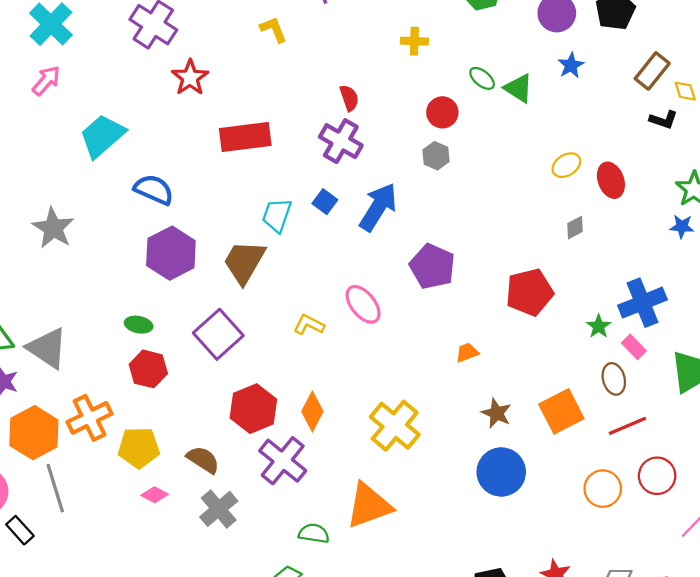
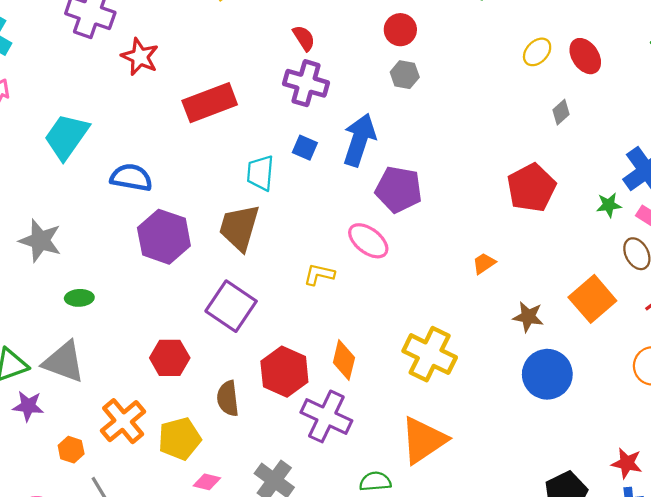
purple pentagon: (432, 266) -> (399, 189), moved
green ellipse: (139, 325) -> (79, 298), moved
green star: (599, 326) -> (609, 205), turned -30
orange hexagon: (34, 433) -> (71, 450), size x0.5
brown semicircle: (203, 460) -> (228, 398), moved, turned -116

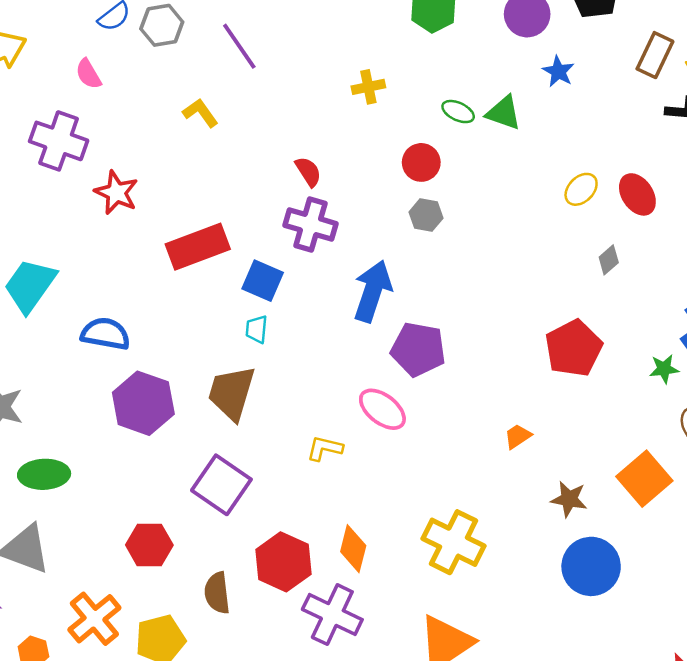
blue square: (305, 148) -> (263, 281), moved, size x1.4
cyan trapezoid: (260, 173) -> (257, 329), size x0.7
green ellipse: (79, 298) -> (44, 474), size x1.5

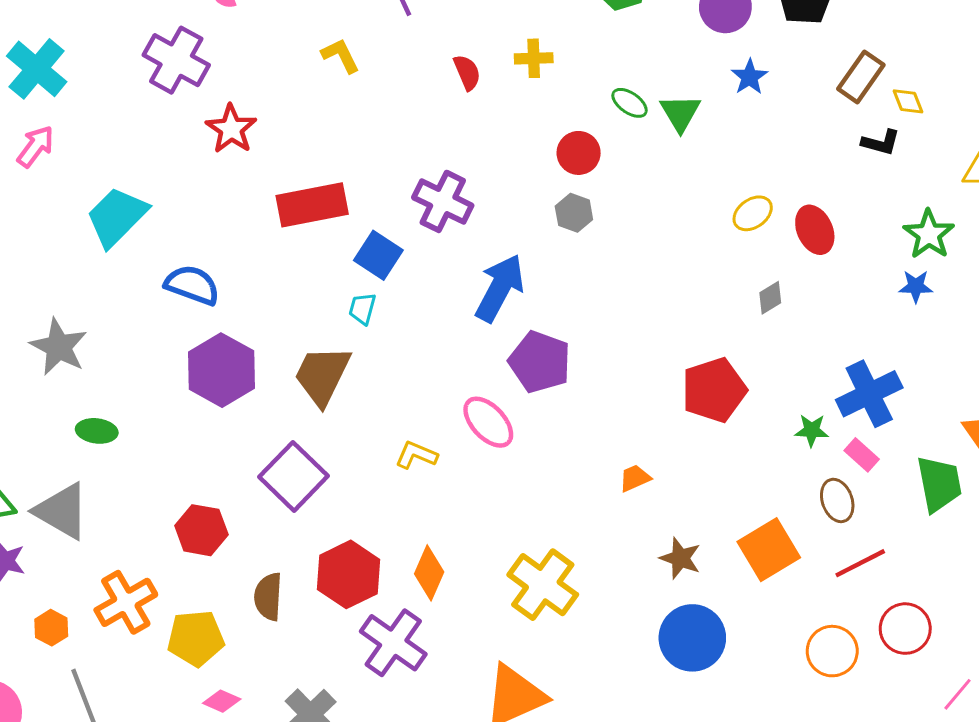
green triangle: (504, 113) -> (680, 113), turned 30
red semicircle: (308, 172) -> (467, 72), moved
green ellipse: (44, 474) -> (97, 431), size x0.7

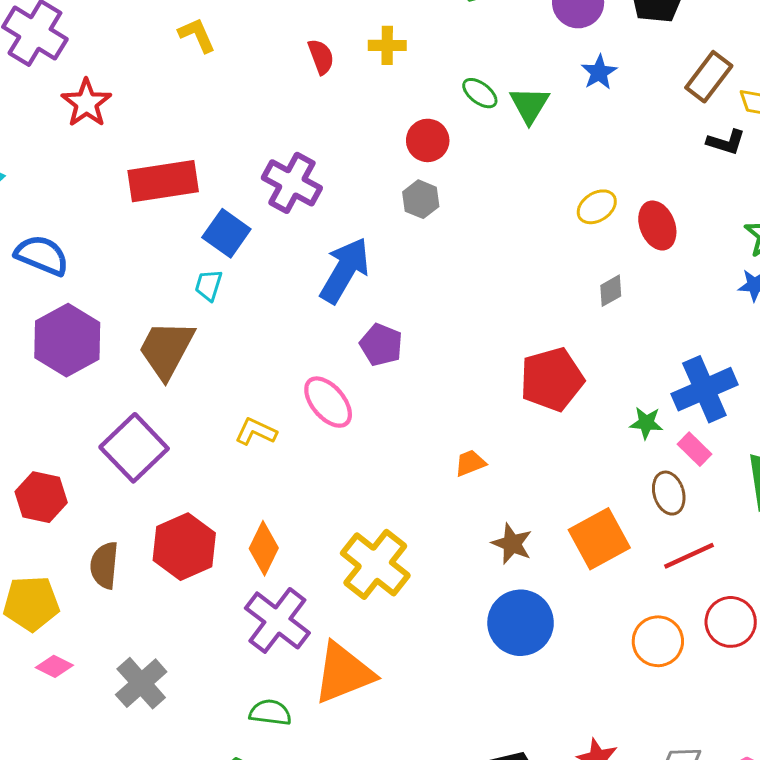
purple pentagon: (540, 362) -> (381, 345), size x0.7
purple cross: (393, 643) -> (277, 620), moved

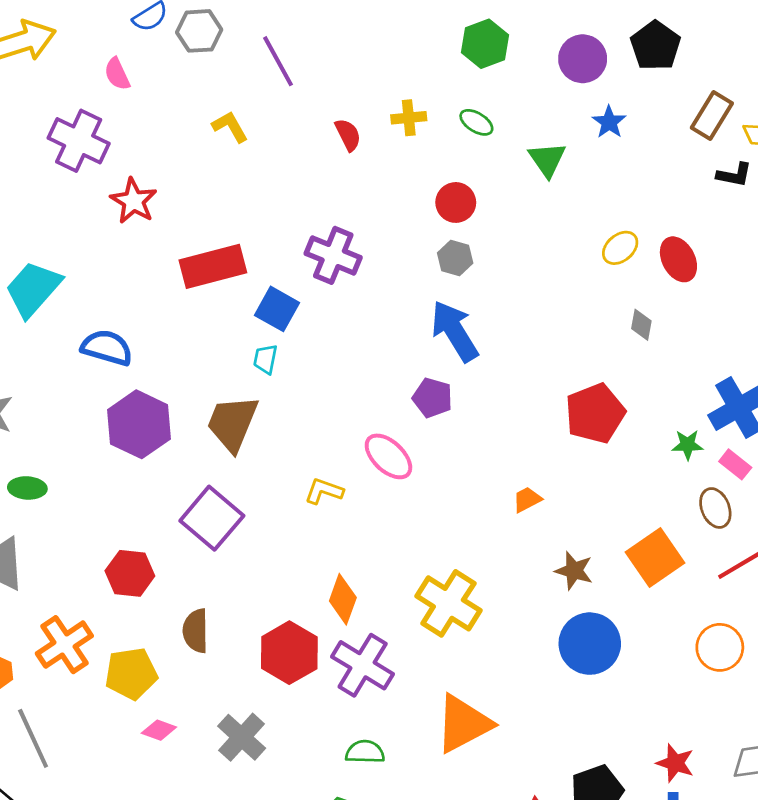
green ellipse: (480, 93) -> (476, 122), moved
blue arrow: (345, 270) -> (455, 331), moved, turned -56
gray diamond: (611, 291) -> (641, 325), turned -44
red hexagon: (184, 547) -> (289, 653), moved
orange triangle: (343, 673) -> (463, 724), moved

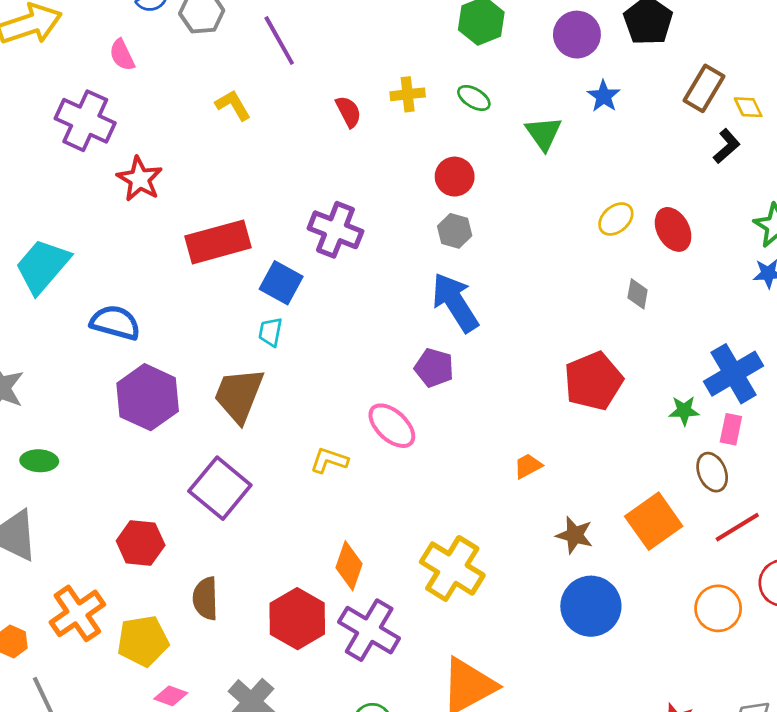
black L-shape: (734, 175) -> (727, 146), turned -52
pink rectangle: (735, 464) -> (731, 429), turned 64

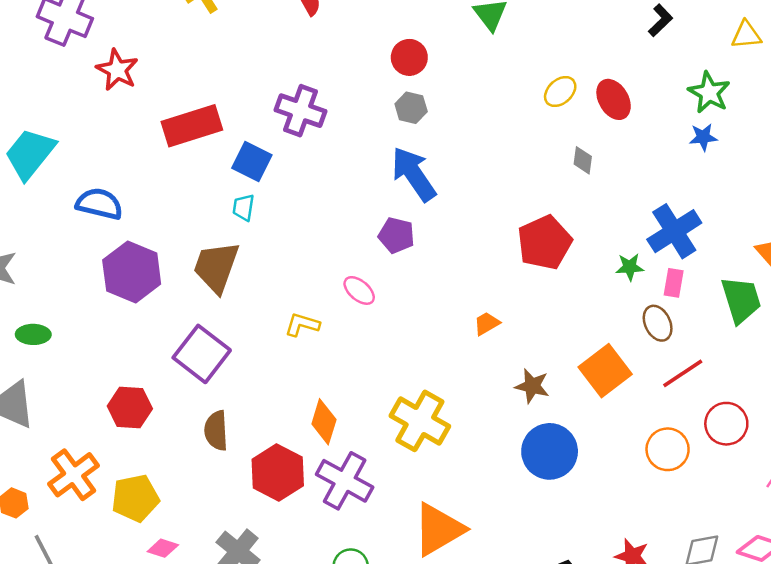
pink ellipse: (392, 426) -> (359, 290), size x0.7
brown semicircle: (205, 598) -> (216, 431), moved

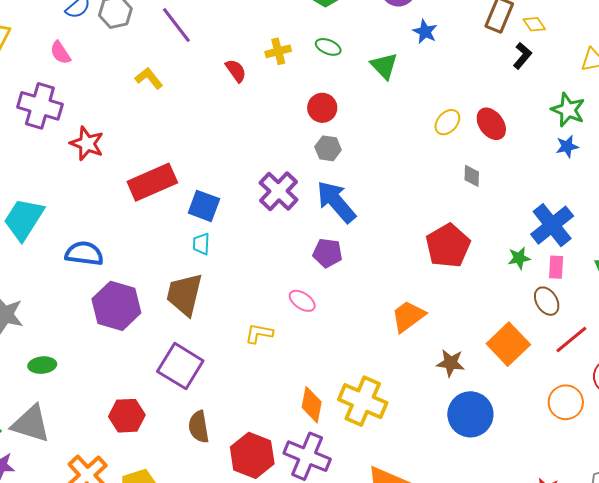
purple cross: (300, 111) -> (279, 191), moved, turned 30
orange trapezoid: (487, 323) -> (408, 316), size x1.6
orange diamond: (324, 422) -> (312, 405), moved

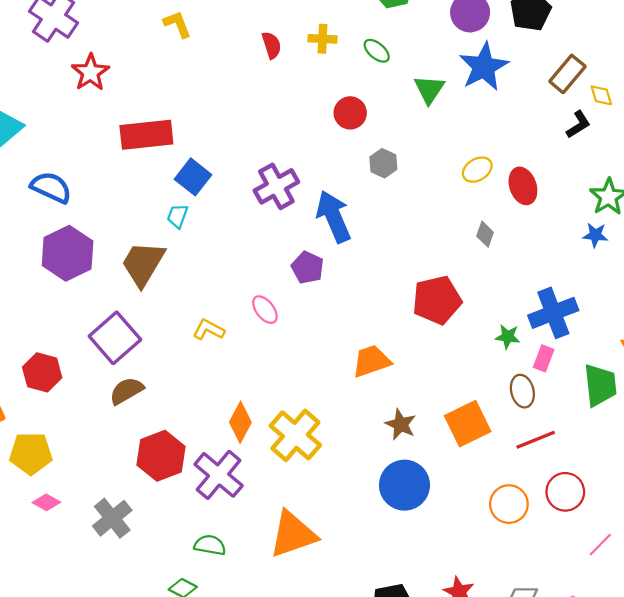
blue star: (425, 32) -> (484, 67), size x1.8
gray hexagon: (328, 148) -> (383, 163), moved
brown semicircle: (199, 427) -> (127, 391), moved, turned 52

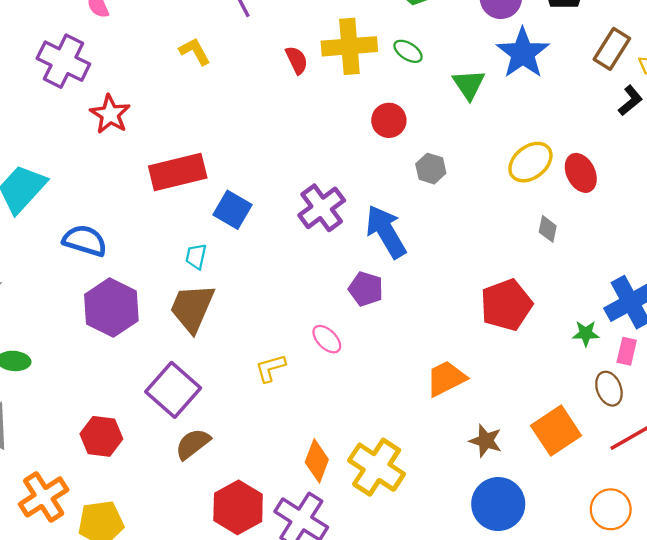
yellow cross: (323, 39) -> (349, 46), size x1.8
yellow ellipse: (477, 170) -> (530, 162), size x1.4
cyan trapezoid: (178, 216) -> (196, 256), moved
yellow L-shape: (209, 330) -> (270, 368), turned -36

